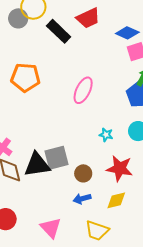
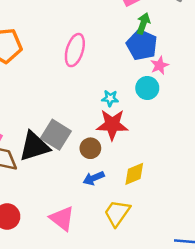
gray square: (56, 158) -> (56, 135), turned -35
red star: (120, 168) -> (112, 125), moved
yellow trapezoid: (97, 231) -> (117, 213), turned 115

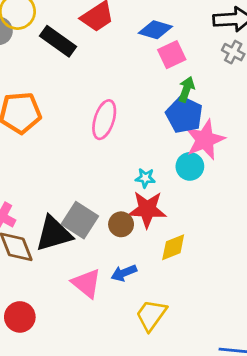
pink star: (159, 65) -> (205, 140), size x1.8
brown circle: (90, 148) -> (121, 224), moved
yellow diamond: (134, 174) -> (173, 247), moved
pink triangle: (62, 218) -> (86, 283), moved

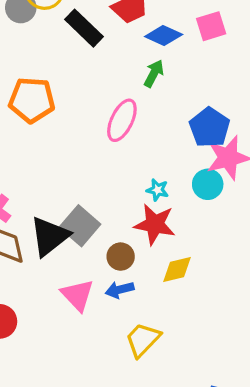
blue diamond: (155, 30) -> (164, 35), moved
pink square: (172, 55) -> (211, 26), moved
green arrow: (186, 89) -> (154, 73), moved
brown circle: (121, 224) -> (121, 257), moved
black triangle: (54, 234) -> (50, 236), turned -30

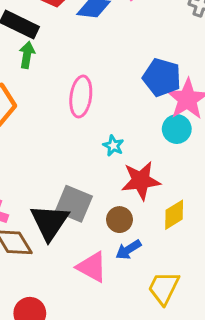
green arrow: (154, 73) -> (27, 55), moved
cyan star: (157, 190) -> (113, 146), moved, turned 30

